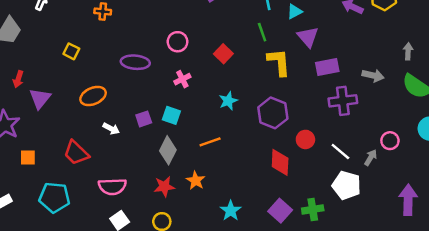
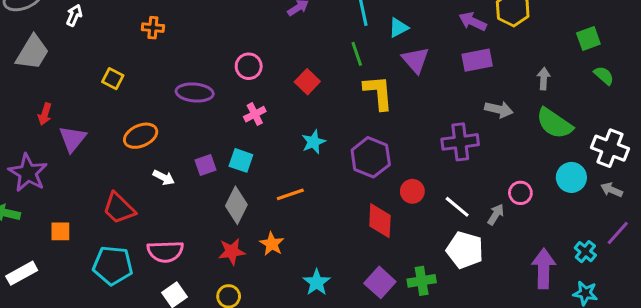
purple rectangle: (327, 67) -> (477, 60), moved
orange square: (28, 158) -> (60, 231), moved
cyan pentagon: (54, 197) -> (113, 265), moved

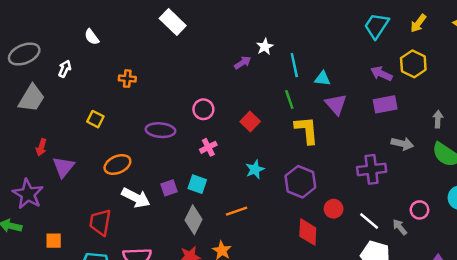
cyan triangle: (398, 28) -> (322, 79), turned 35
white arrow: (164, 177) -> (136, 198), size x1.6
red trapezoid: (119, 208) -> (100, 222), turned 56
gray arrow: (496, 214) -> (400, 227), turned -70

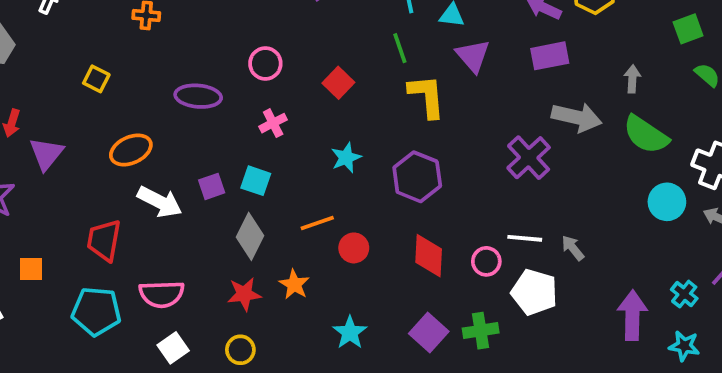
gray arrow: (402, 144) -> (577, 117), size x1.4
purple cross: (372, 169) -> (529, 158), turned -36
red circle: (334, 209) -> (354, 248), moved
pink circle: (419, 210) -> (486, 261), moved
white line: (369, 221) -> (525, 238), turned -35

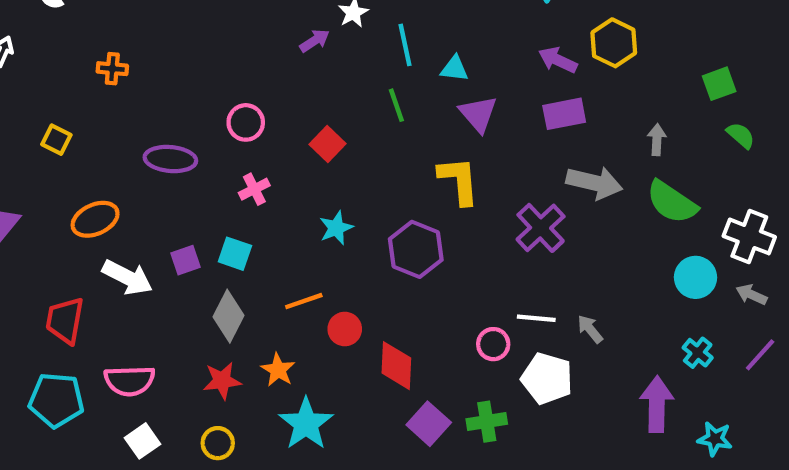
yellow L-shape: (427, 96) -> (459, 181), moved
red diamond: (429, 256) -> (396, 366), moved
cyan cross: (684, 294) -> (698, 353), moved
cyan star: (350, 332) -> (306, 424), moved, size x1.4

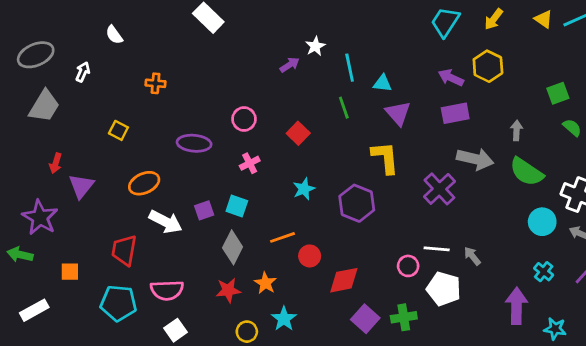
red diamond: (396, 366) -> (344, 280), turned 76
cyan star: (306, 424) -> (284, 319), size x0.7
yellow circle: (218, 443) -> (247, 332), moved

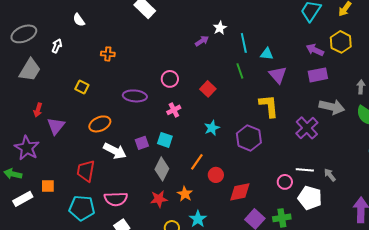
orange line: (283, 237) -> (197, 162), turned -36
white rectangle: (34, 310) -> (23, 199), moved

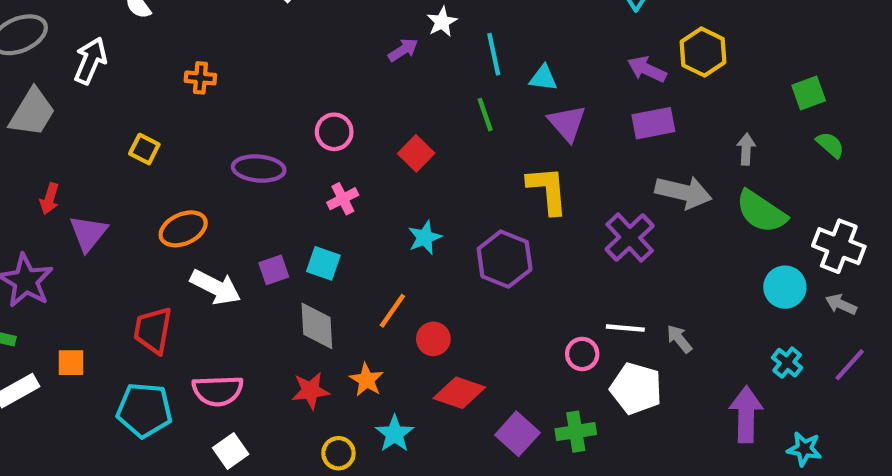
white arrow: (57, 46) -> (90, 61), size x1.5
gray diamond: (162, 169) -> (317, 326), turned -30
red diamond: (240, 192) -> (459, 393), moved, turned 30

